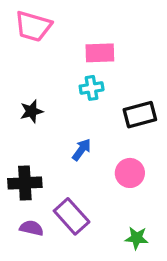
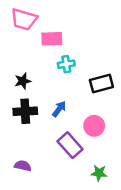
pink rectangle: (100, 53) -> (52, 39), moved
black cross: (25, 183) -> (25, 111), moved
purple rectangle: (72, 216) -> (70, 145), moved

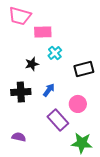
cyan cross: (66, 64) -> (55, 53), turned -32
black star: (23, 81) -> (32, 64), moved
green star: (99, 173) -> (82, 143), size x1.5

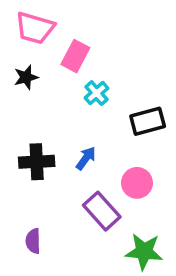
pink rectangle: (43, 32) -> (75, 56), turned -60
black star: (32, 64) -> (26, 77), moved
purple semicircle: (19, 137) -> (33, 241), turned -104

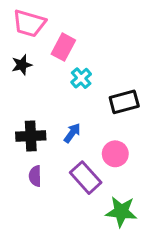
purple semicircle: (33, 241) -> (35, 176), moved

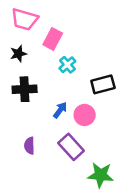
black cross: (31, 136) -> (25, 89), moved
pink circle: (115, 154) -> (85, 115), moved

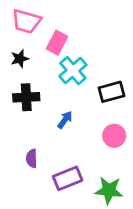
cyan cross: (67, 65) -> (73, 71), size x1.5
pink circle: (85, 115) -> (114, 136), moved
purple rectangle: (71, 147) -> (68, 178), moved, turned -70

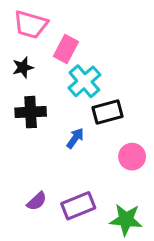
black rectangle: (112, 92) -> (107, 112), moved
purple semicircle: (32, 158) -> (37, 201), moved, turned -132

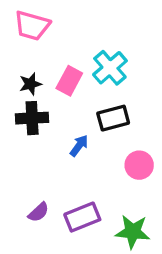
pink rectangle: (66, 49) -> (69, 81), moved
black star: (23, 67) -> (30, 84), moved
cyan cross: (84, 81) -> (110, 68), moved

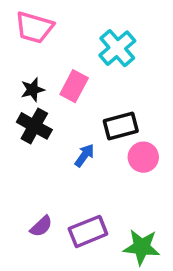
cyan cross: (110, 68) -> (117, 48), moved
black cross: (32, 118) -> (34, 126), turned 32
pink circle: (139, 165) -> (143, 157), moved

